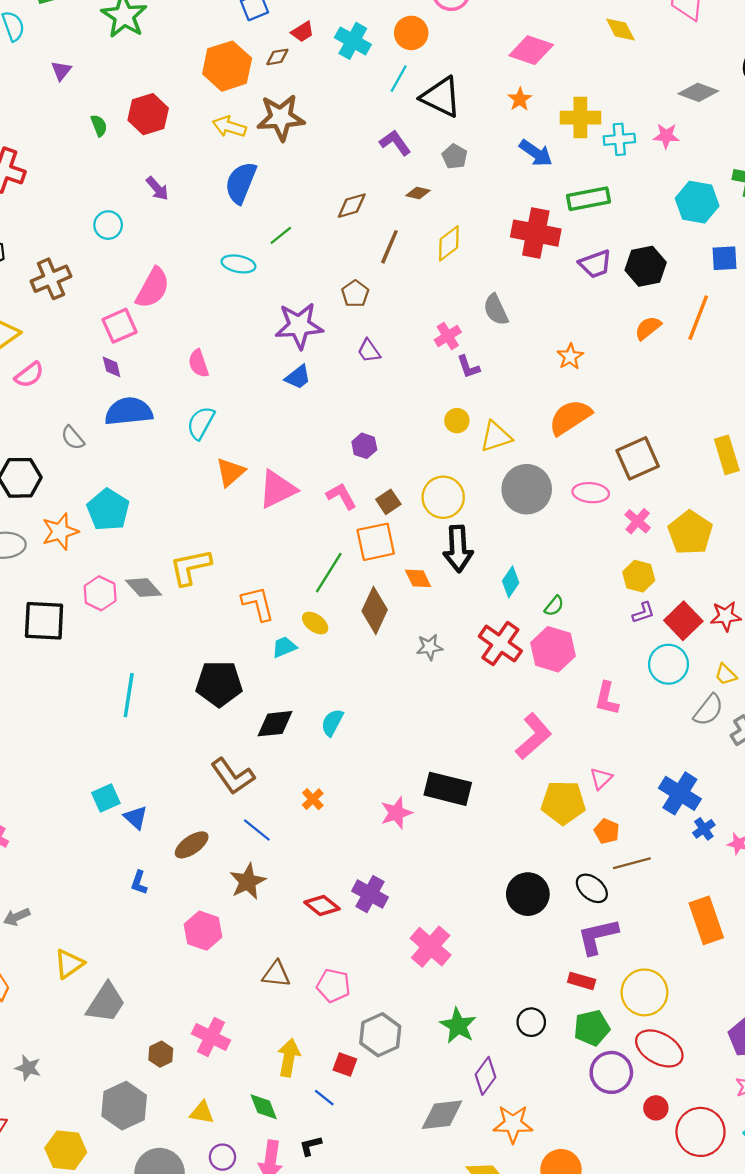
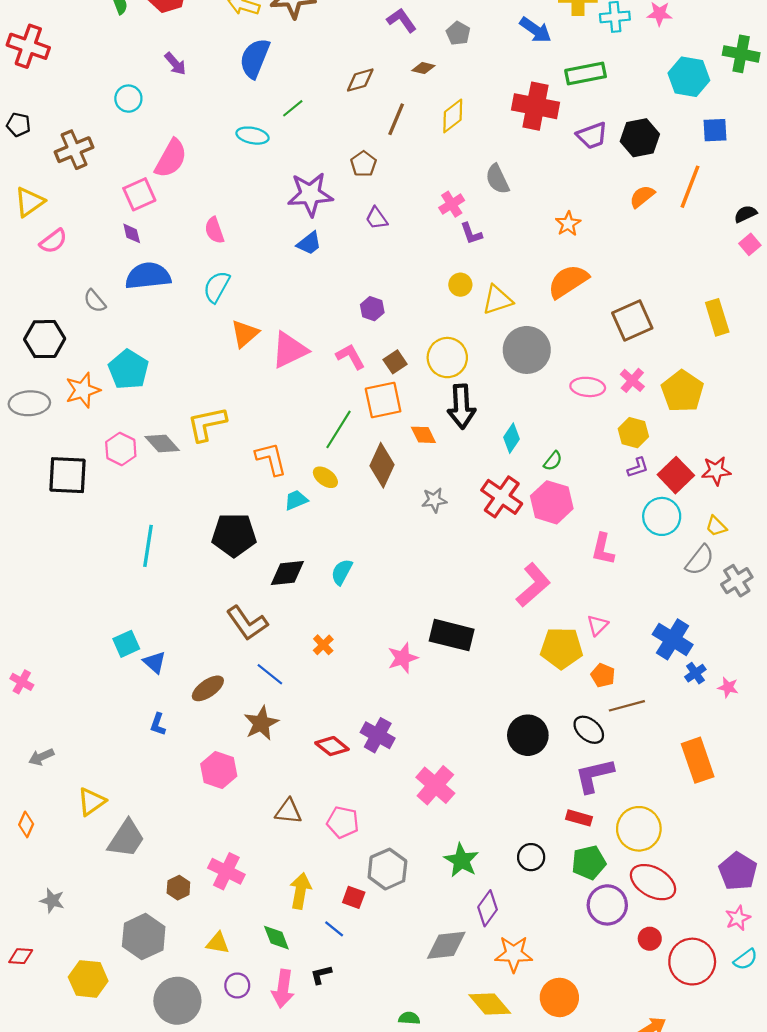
pink ellipse: (591, 493) -> (588, 387), moved

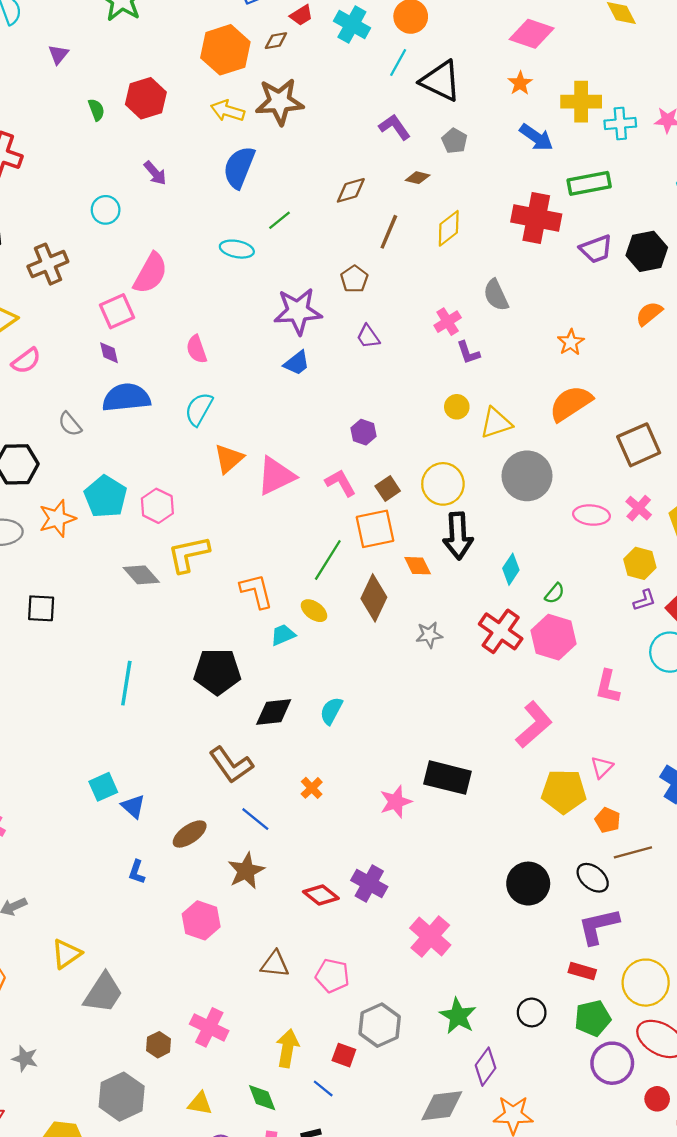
pink hexagon: (121, 449) -> (157, 506), moved
black square: (67, 475) -> (41, 608), size x0.7

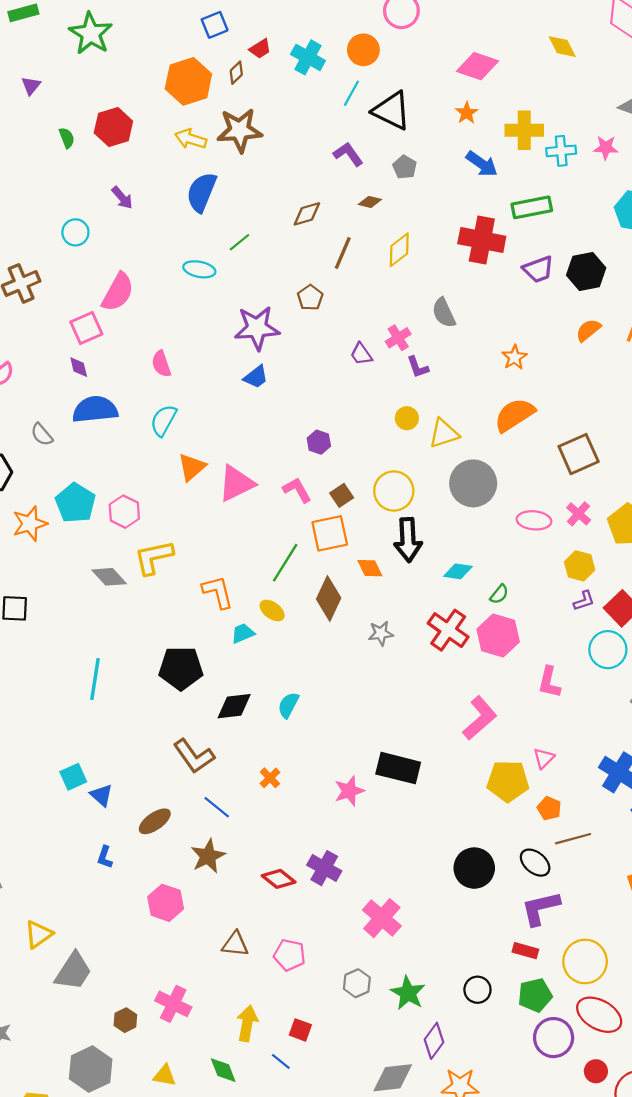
brown diamond: (276, 41) -> (236, 73), turned -35
purple trapezoid: (368, 337) -> (361, 354), moved
cyan diamond: (511, 569) -> (458, 571), turned 64
gray hexagon: (380, 1025) -> (357, 983), moved, size x0.7

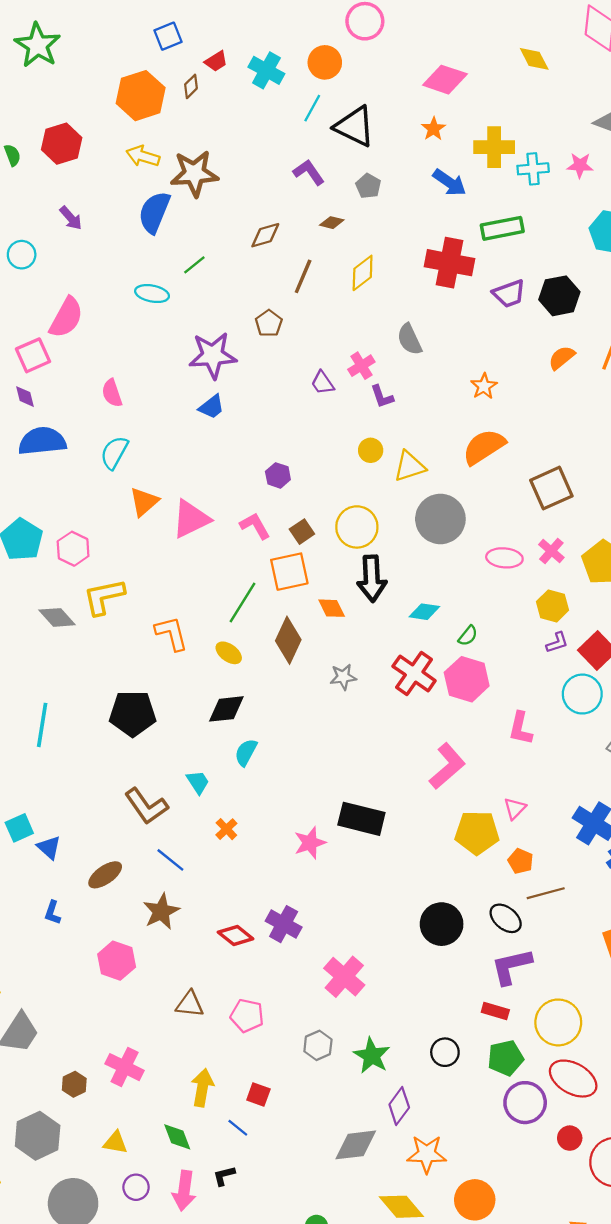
brown star: (240, 130) -> (194, 173), moved
cyan trapezoid: (243, 633) -> (198, 782), moved, turned 80
black diamond: (234, 706) -> (226, 709), moved

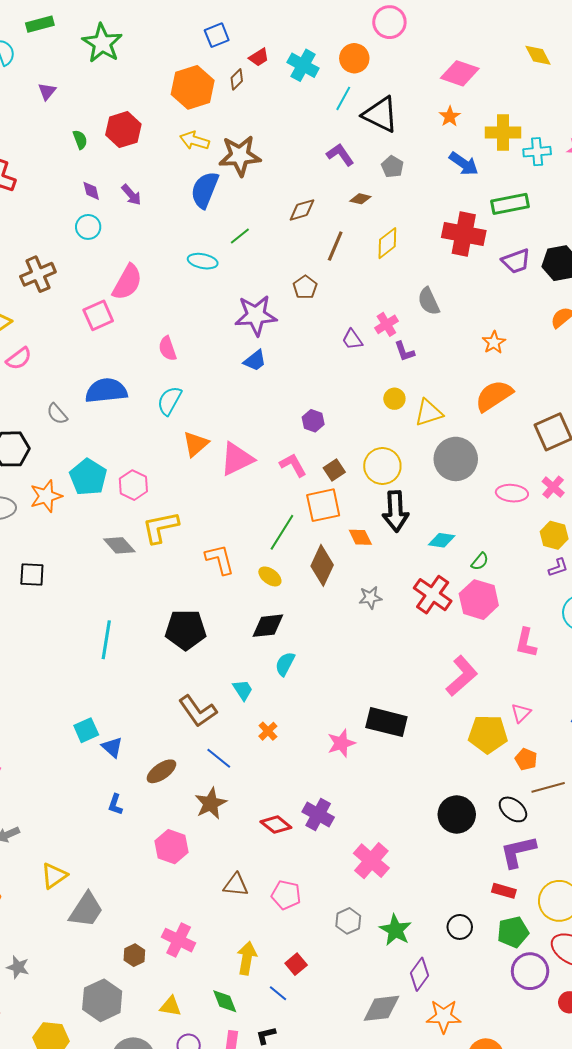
purple diamond: (25, 397) -> (91, 191), moved
red square: (258, 1095) -> (296, 964), turned 30

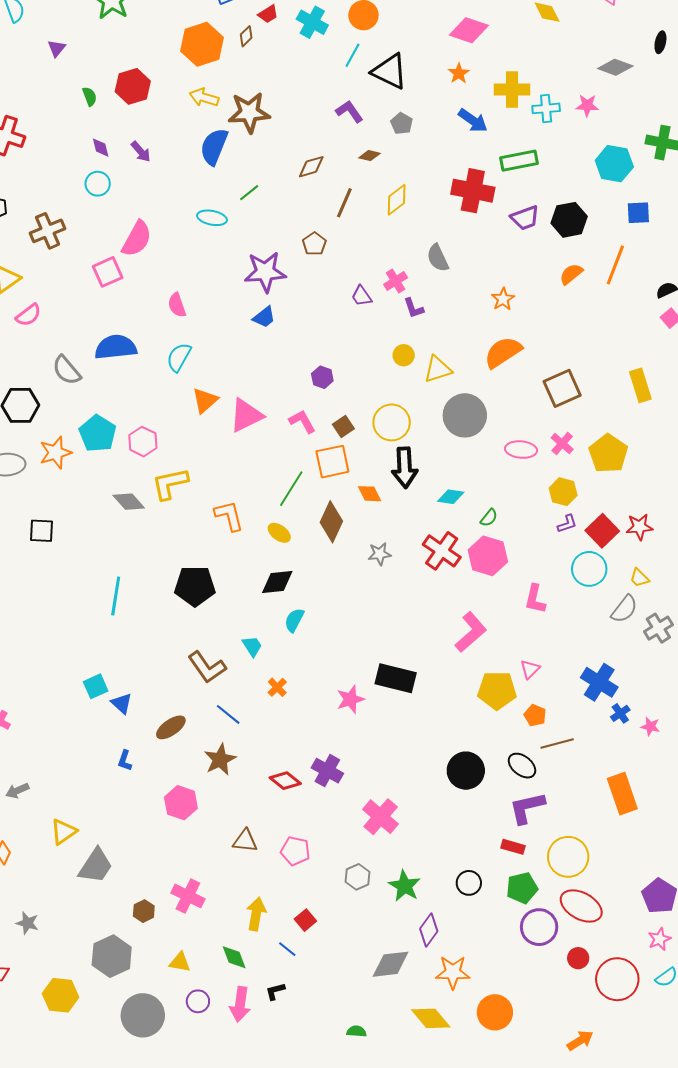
gray semicircle: (57, 414) -> (67, 370), size x1.4

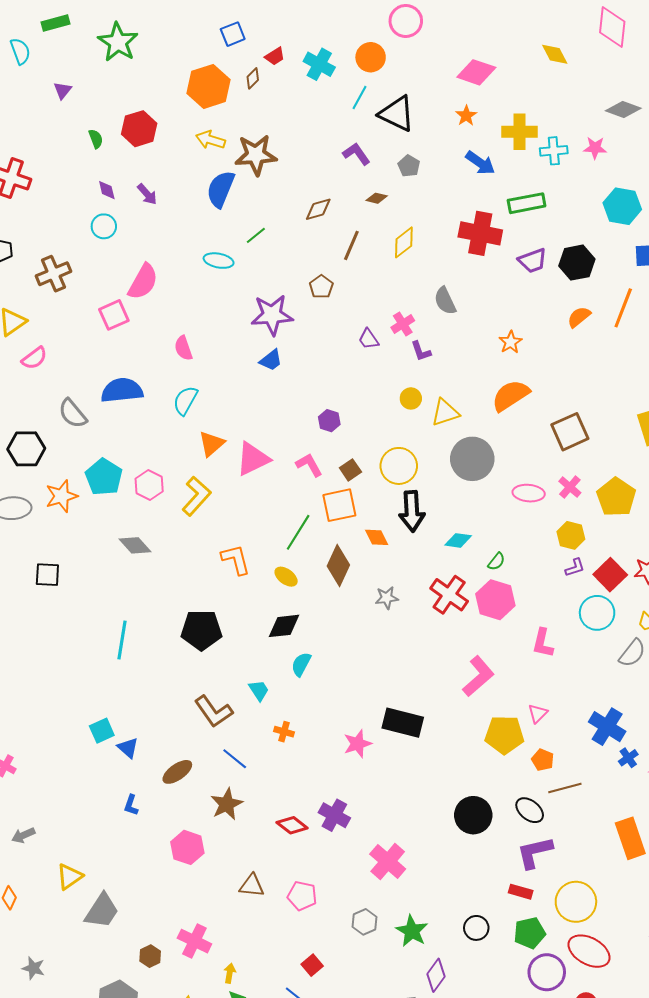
yellow L-shape: (170, 484) -> (196, 496), moved, turned 144
orange cross: (277, 687) -> (284, 732), turned -30
yellow arrow: (256, 914) -> (230, 973), moved, size x0.6

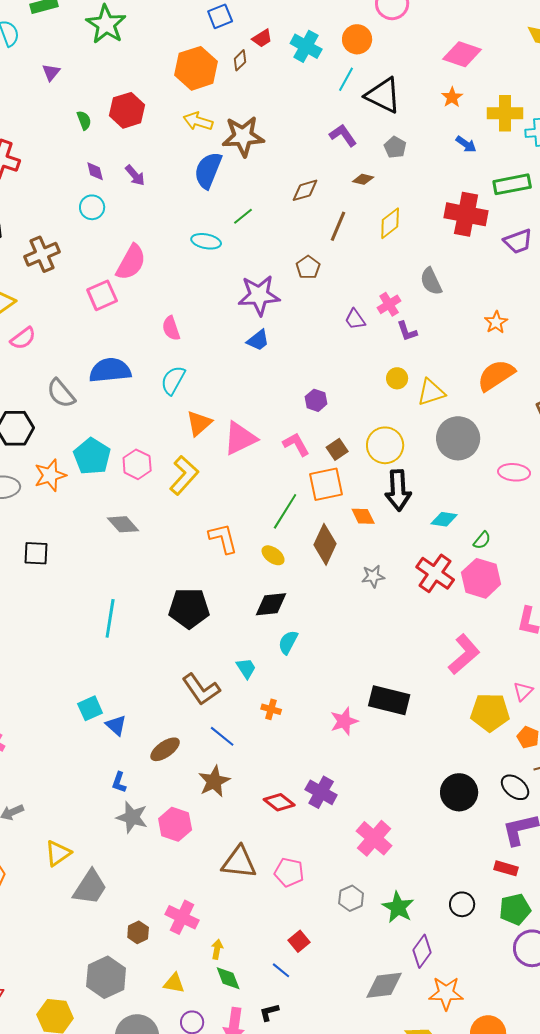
blue arrow: (480, 163) -> (466, 144), size x0.7
brown triangle: (252, 886) -> (239, 862), size x1.4
gray star: (33, 968) -> (132, 817), moved, size x1.4

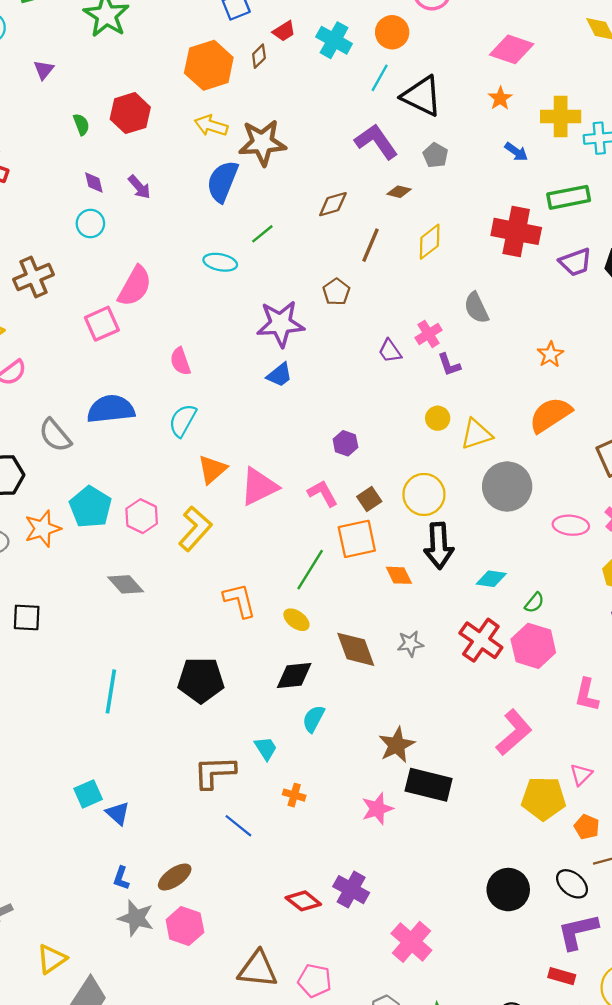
purple L-shape: (343, 135) -> (376, 142), size x1.4
brown diamond: (325, 544) -> (356, 649), moved, turned -45
brown L-shape: (201, 689) -> (214, 772), turned 123
brown ellipse: (165, 749) -> (175, 877), moved
brown star: (214, 781) -> (397, 745), moved

